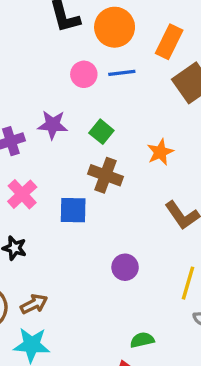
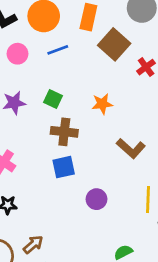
pink circle: (84, 74) -> (18, 54), moved
orange star: (160, 152) -> (102, 104), turned 30
blue square: (73, 210) -> (64, 167), moved

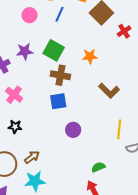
blue line: (58, 50) -> (60, 14), turned -49
green square: (53, 99) -> (54, 50), size x1.5
purple circle: (97, 199) -> (73, 130), moved

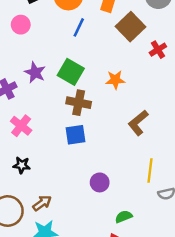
pink circle: (30, 15) -> (21, 25), moved
purple star: (25, 51) -> (35, 72), turned 30
brown L-shape: (109, 91) -> (138, 123), turned 95
purple circle: (73, 130) -> (100, 182), moved

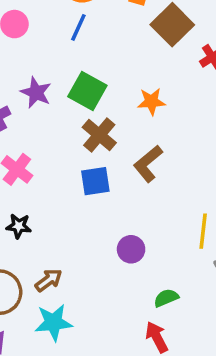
blue line: (79, 27) -> (78, 27), moved
brown cross: (79, 103) -> (99, 135), turned 30
brown L-shape: (138, 123) -> (148, 164), moved

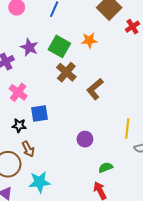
orange star: (151, 102) -> (89, 40), moved
blue square: (95, 181) -> (40, 113), moved
brown arrow: (49, 280) -> (28, 149), moved, turned 98

